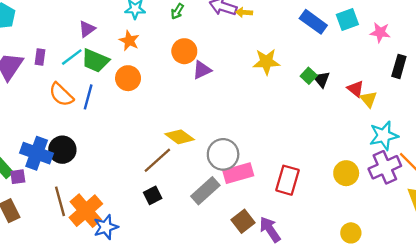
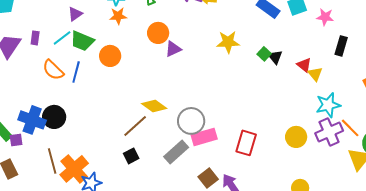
orange star: (129, 41) -> (118, 16), moved, turned -30

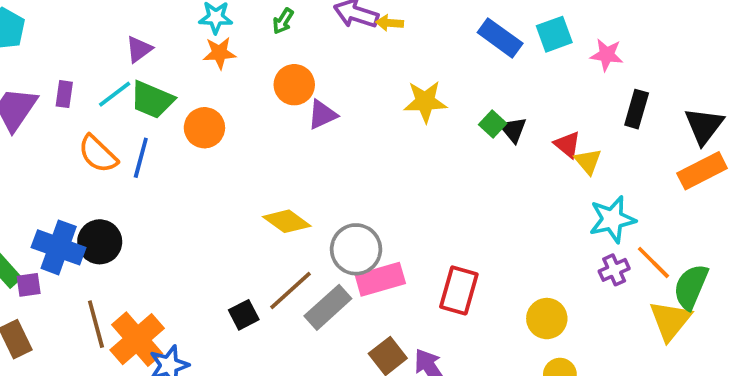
brown line: (135, 126) -> (291, 290), moved
purple cross: (329, 132) -> (614, 270), size x0.6
yellow circle: (296, 137) -> (547, 319), moved

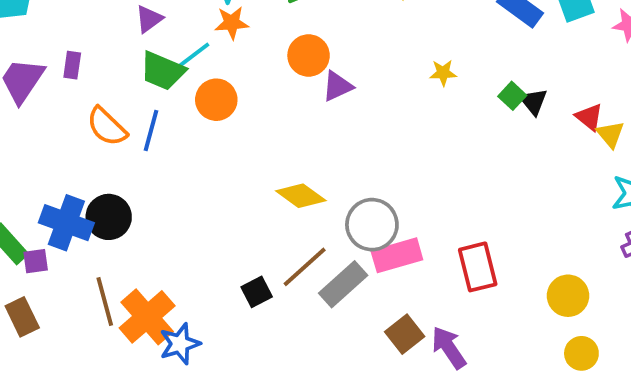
cyan line: (115, 94) -> (193, 55), moved
yellow star: (425, 102) -> (443, 73), size x0.6
red rectangle: (459, 290) -> (478, 267), turned -30

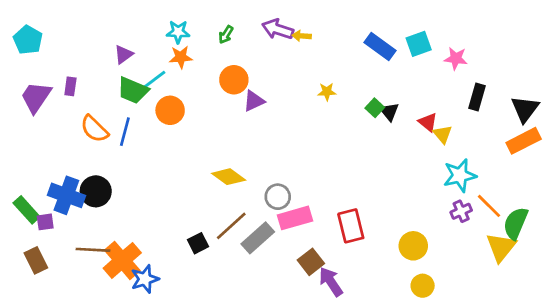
gray circle: (372, 225) -> (278, 197), size x0.7
brown line: (105, 301) -> (93, 250), turned -72
brown square: (405, 334) -> (311, 262), moved

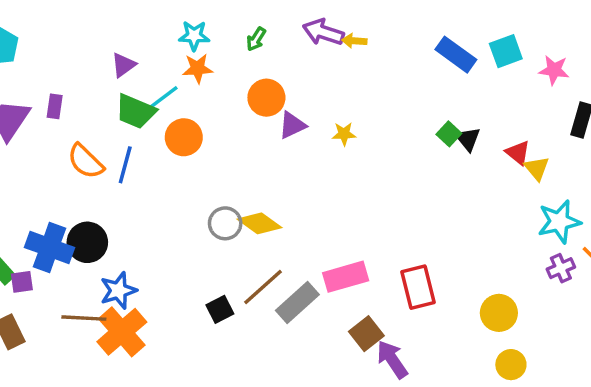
yellow star: (327, 92) -> (344, 134), moved
gray circle: (278, 197) -> (225, 223), moved
blue star: (145, 279) -> (118, 291), moved

